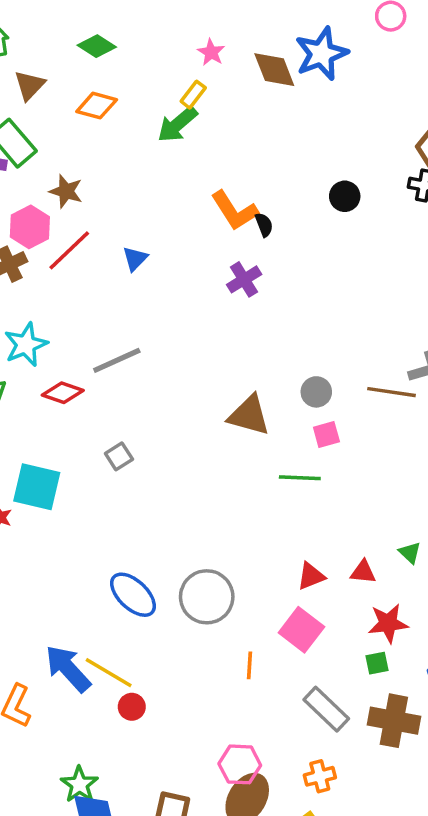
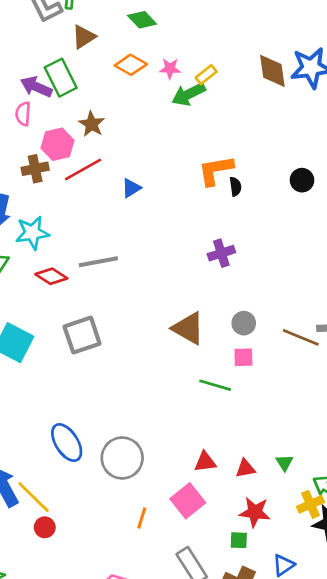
pink star: (211, 52) -> (170, 69), moved, turned 30
orange L-shape: (234, 211) -> (216, 170), turned 99
purple cross: (244, 279) -> (221, 253), moved
gray square: (119, 456) -> (82, 335), size x1.8
red triangle: (363, 572) -> (245, 468), turned -30

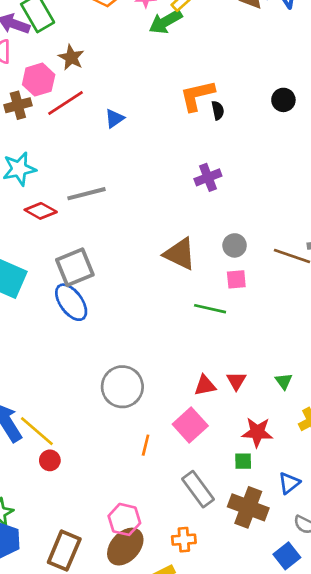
blue ellipse: (67, 443) -> (71, 302), moved
red triangle: (245, 468) -> (236, 381), moved, turned -45

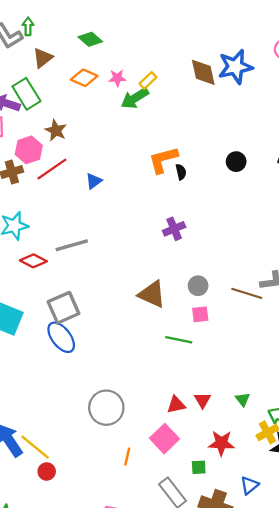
green square: (243, 461) -> (199, 467), moved

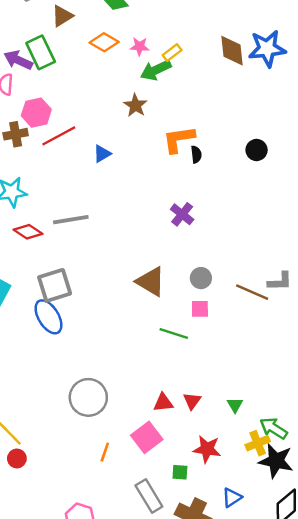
brown star: (56, 130) -> (135, 105), moved
purple cross: (174, 229) -> (182, 214), turned -35

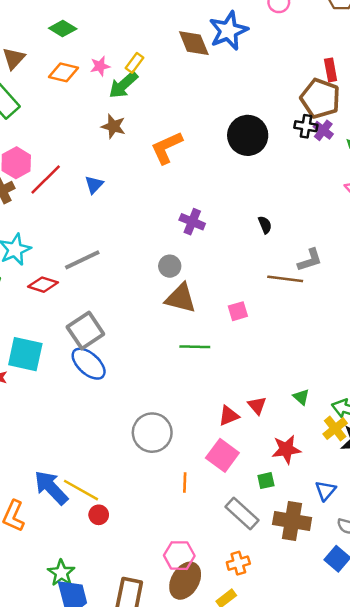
black circle: (257, 150) -> (248, 135), size x1.8
black semicircle: (196, 154) -> (265, 225), moved
gray circle: (201, 278) -> (170, 266), moved
green line: (174, 334) -> (195, 347), moved

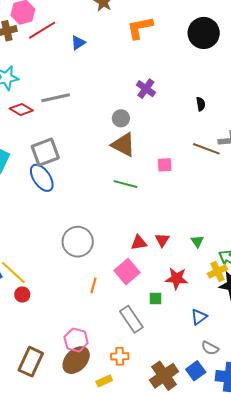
brown cross: (292, 521) -> (164, 376), moved, turned 32

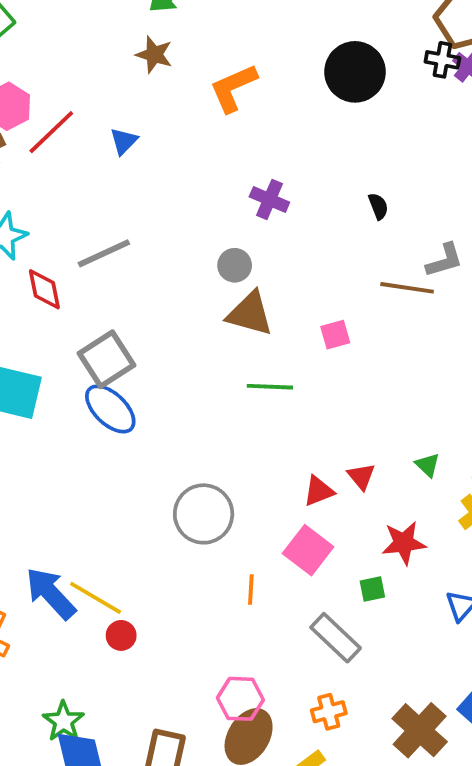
red diamond: (21, 110) -> (44, 289), turned 60

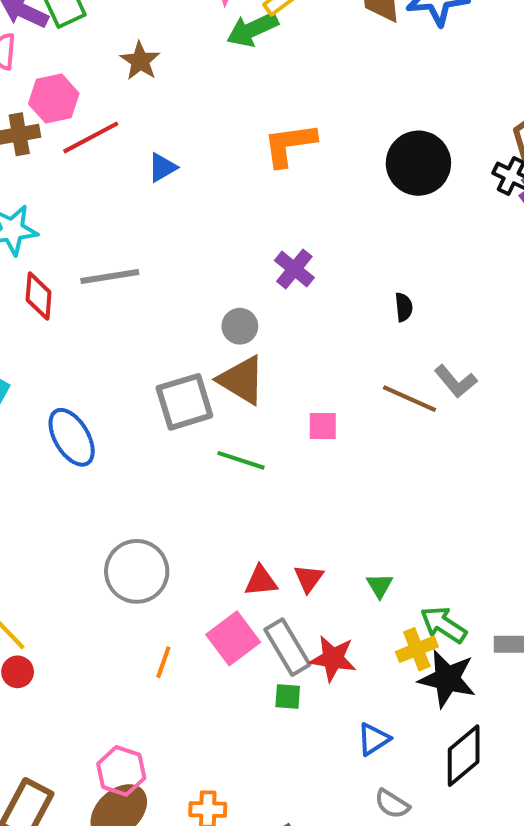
brown star: (154, 55) -> (140, 61), moved
gray L-shape: (444, 260) -> (456, 381), turned 51
gray square: (107, 359) -> (184, 402), moved
gray rectangle: (336, 638) -> (287, 647), moved

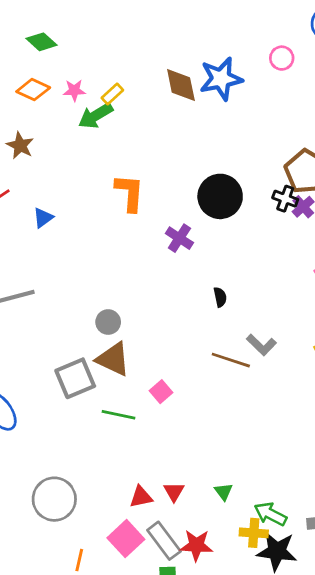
orange L-shape: (290, 145) -> (130, 193), turned 108
purple cross: (294, 269) -> (179, 238), moved
pink square: (323, 426) -> (161, 392), moved, turned -35
yellow cross: (417, 649) -> (254, 533), turned 32

